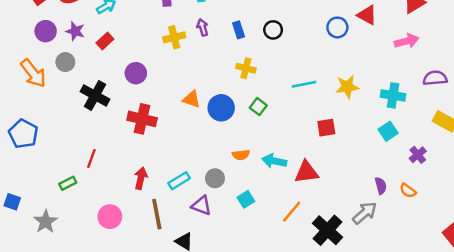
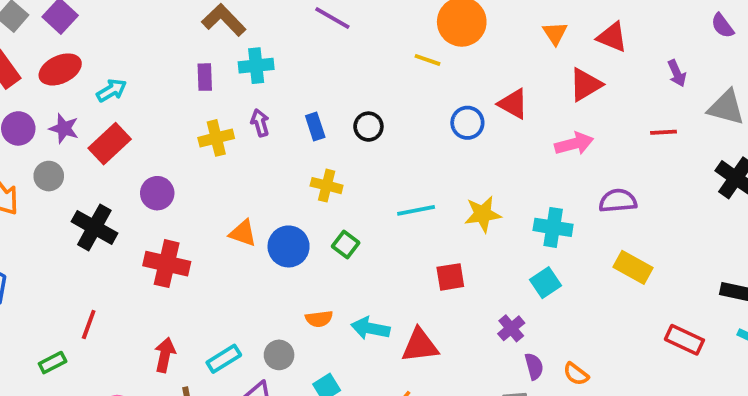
red rectangle: (105, 41) -> (110, 144), size x1.5
purple cross: (418, 155) -> (511, 328), moved

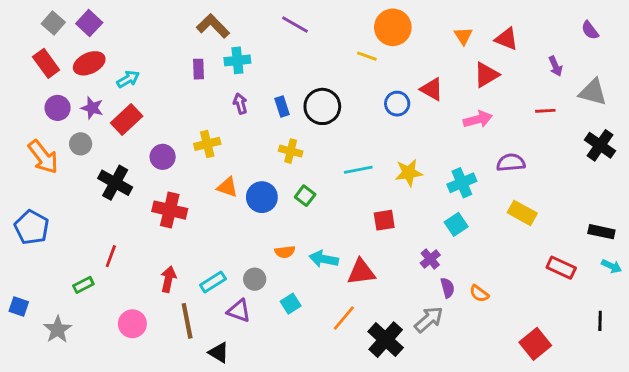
black circle: (368, 127) -> (322, 106), size x1.6
yellow cross: (216, 138) -> (207, 144), moved
cyan cross: (553, 227) -> (462, 183), turned -32

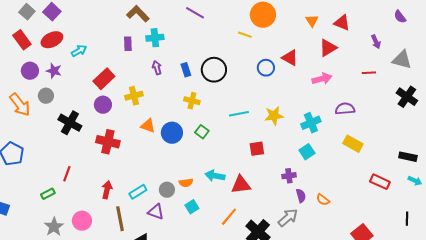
red rectangle: (127, 119) -> (104, 79), moved
orange semicircle: (285, 252) -> (186, 183), moved
purple cross: (430, 259) -> (289, 176), turned 32
gray star: (58, 330) -> (54, 227), moved

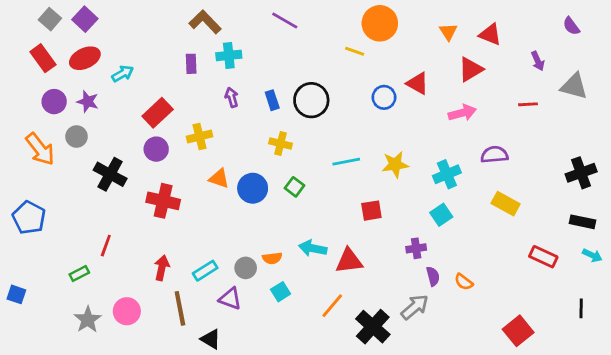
black cross: (407, 97) -> (581, 173), moved, turned 35

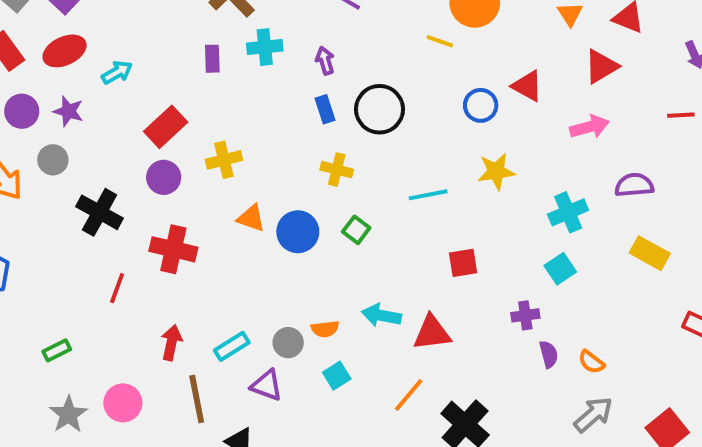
purple arrow: (232, 97) -> (325, 61), moved
yellow star: (395, 164) -> (496, 171), moved
red line: (106, 246) -> (117, 288), moved
gray arrow: (415, 307) -> (593, 415), moved

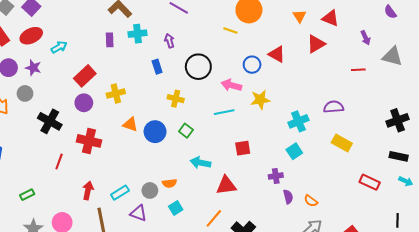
blue rectangle: (325, 109) -> (157, 67), moved
pink arrow: (589, 127) -> (231, 85), moved, turned -150
cyan arrow: (381, 315) -> (200, 163), moved

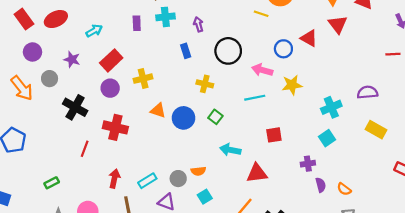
red triangle: (316, 44) -> (338, 24), moved, turned -36
cyan arrow: (59, 47) -> (94, 31), moved
purple star: (33, 68) -> (72, 59), moved

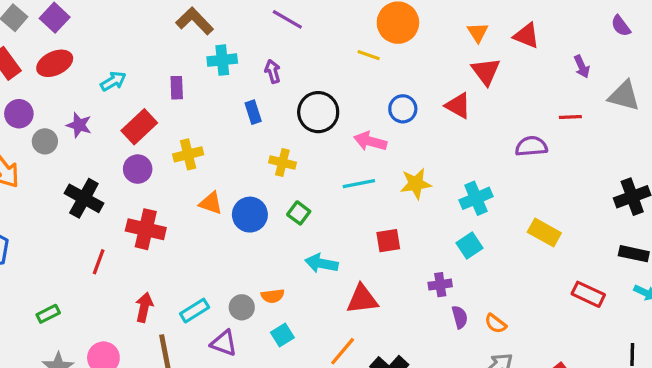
purple rectangle: (137, 23) -> (177, 88), moved
red triangle: (309, 38) -> (458, 106), moved
gray circle: (50, 79) -> (45, 141), moved
yellow star: (292, 85) -> (416, 184), moved
purple semicircle: (367, 92) -> (531, 146), moved

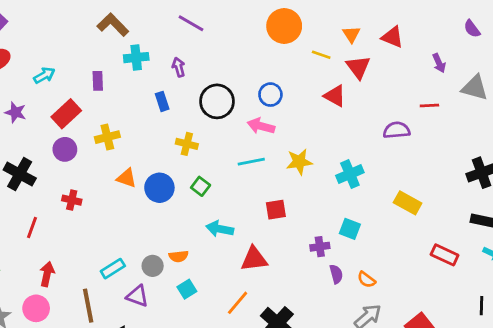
yellow line: (369, 55) -> (321, 55), moved
blue circle: (403, 109) -> (270, 95), moved
red cross: (146, 229) -> (72, 200), size x0.6
cyan square: (470, 245) -> (350, 229), moved, turned -35
red arrow: (144, 307) -> (47, 274), moved

